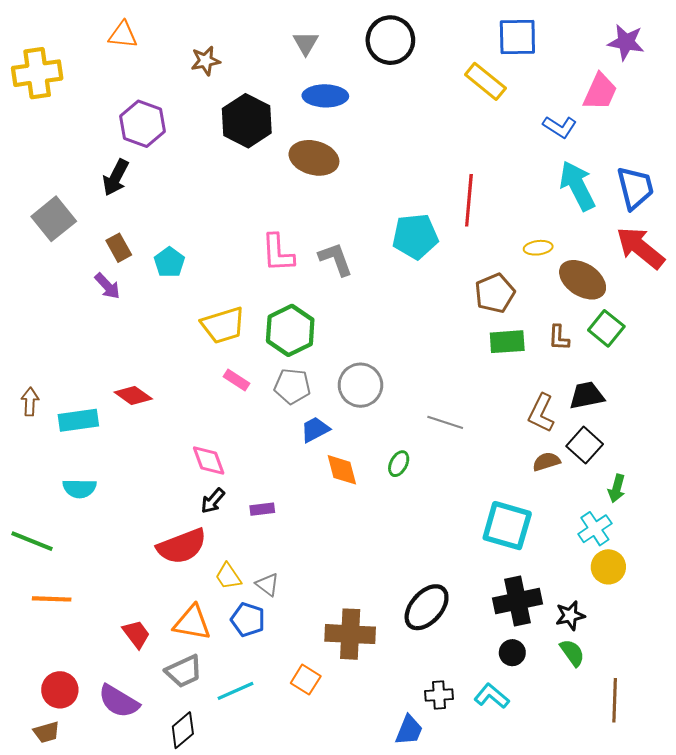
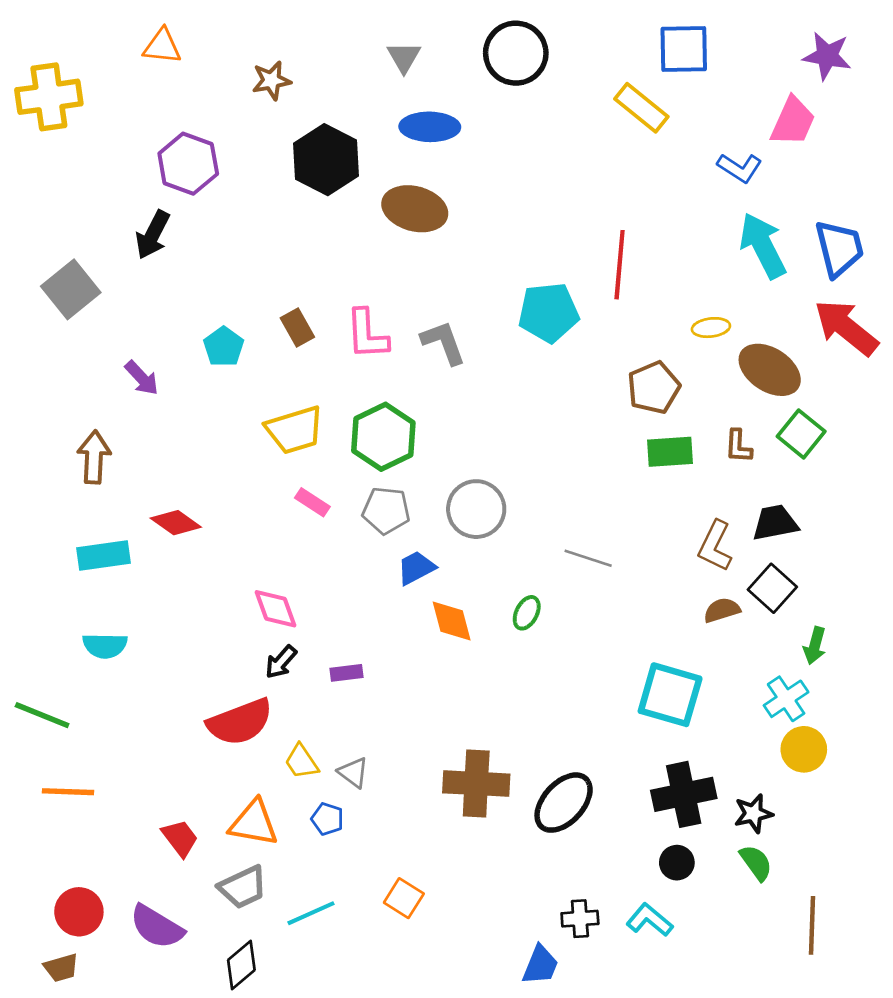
brown rectangle: (119, 248) -> (297, 328), moved
brown arrow: (30, 402) -> (94, 457), moved, size x1.4
blue pentagon: (248, 620) -> (327, 819), size x0.7
brown cross: (350, 634) -> (476, 783), moved

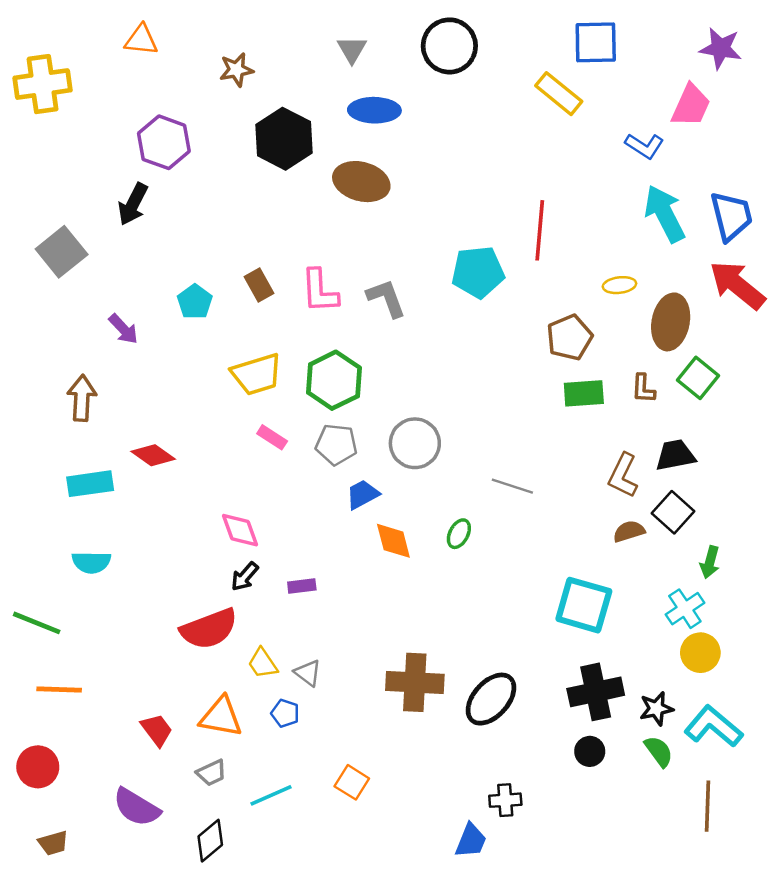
brown ellipse: (770, 370) -> (671, 322), turned 68
gray trapezoid: (243, 887) -> (211, 773), size x0.7
red circle: (79, 912) -> (38, 767), moved
cyan L-shape: (650, 920) -> (713, 726), moved, size x1.4

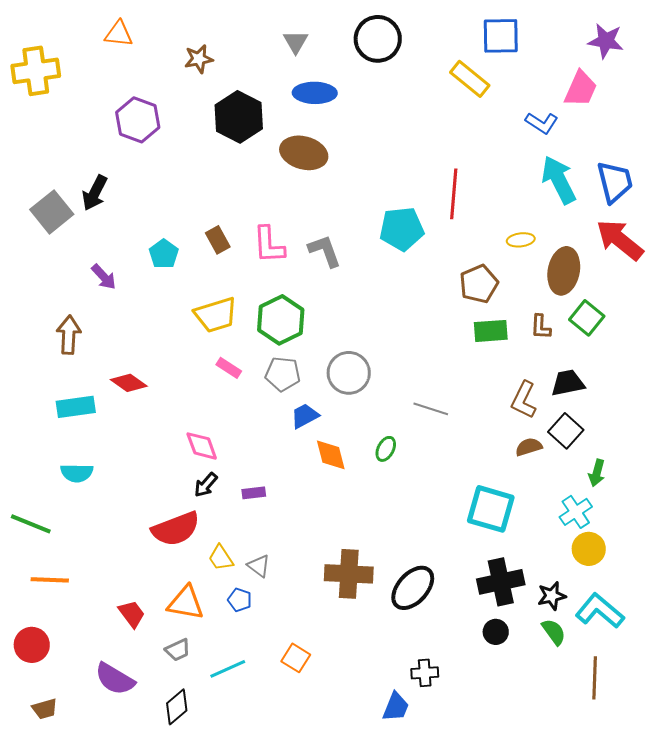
black arrow: (133, 204) -> (95, 193), moved

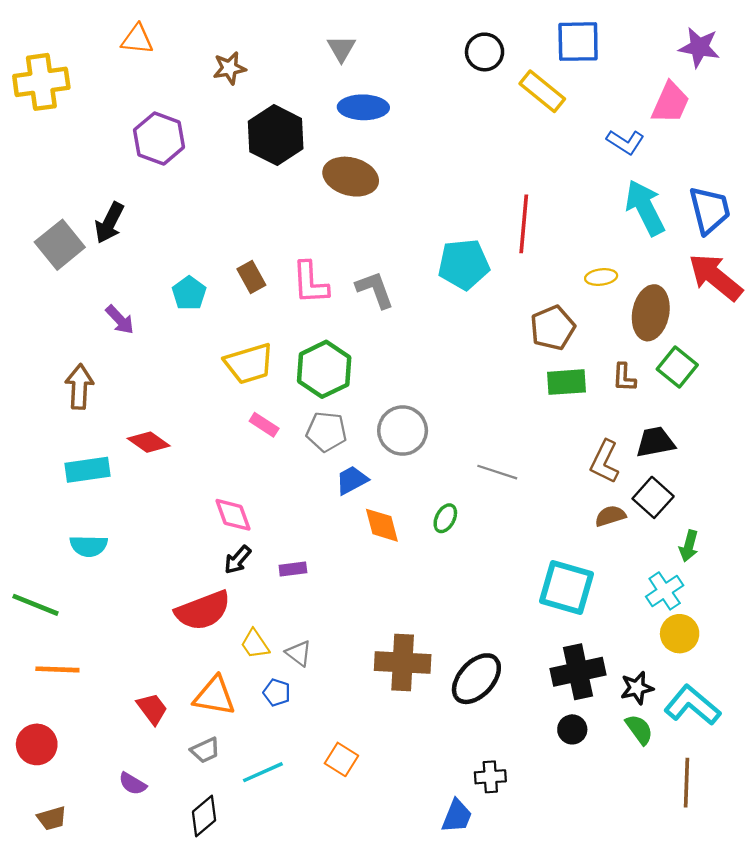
black circle: (378, 39) -> (485, 52), moved, size x0.7
purple semicircle: (115, 679) -> (133, 784), size x0.6

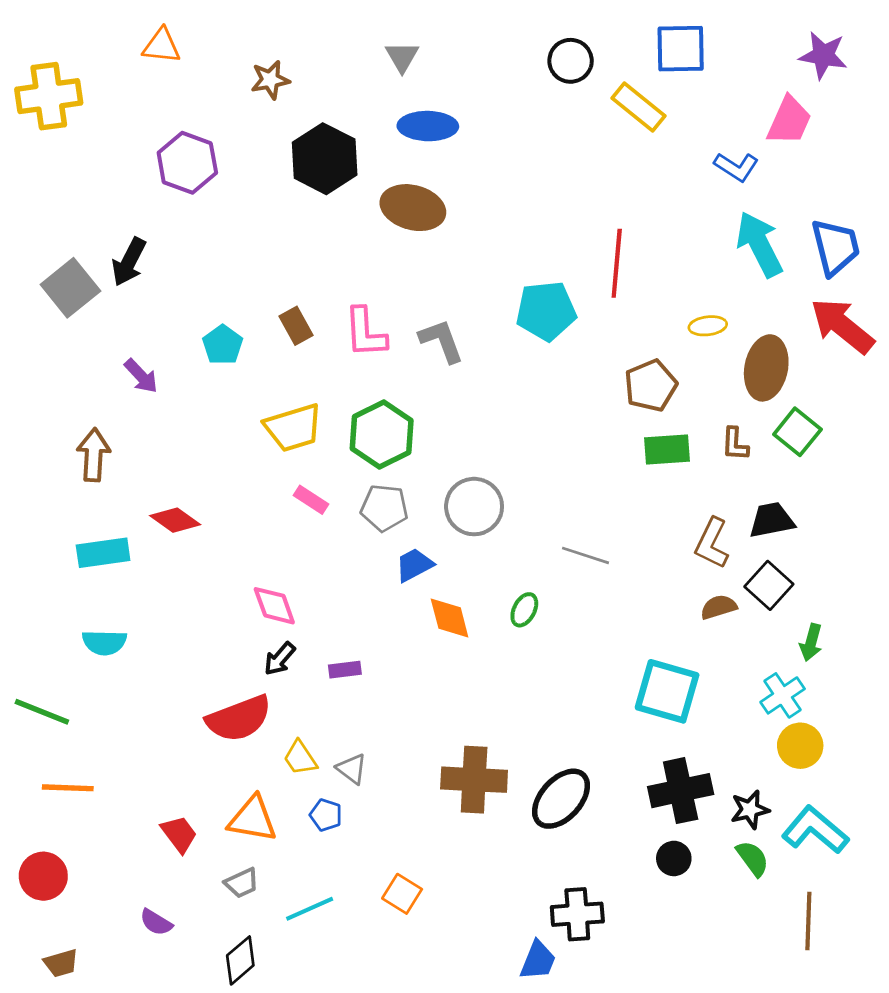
black cross: (490, 777) -> (577, 914), size x1.4

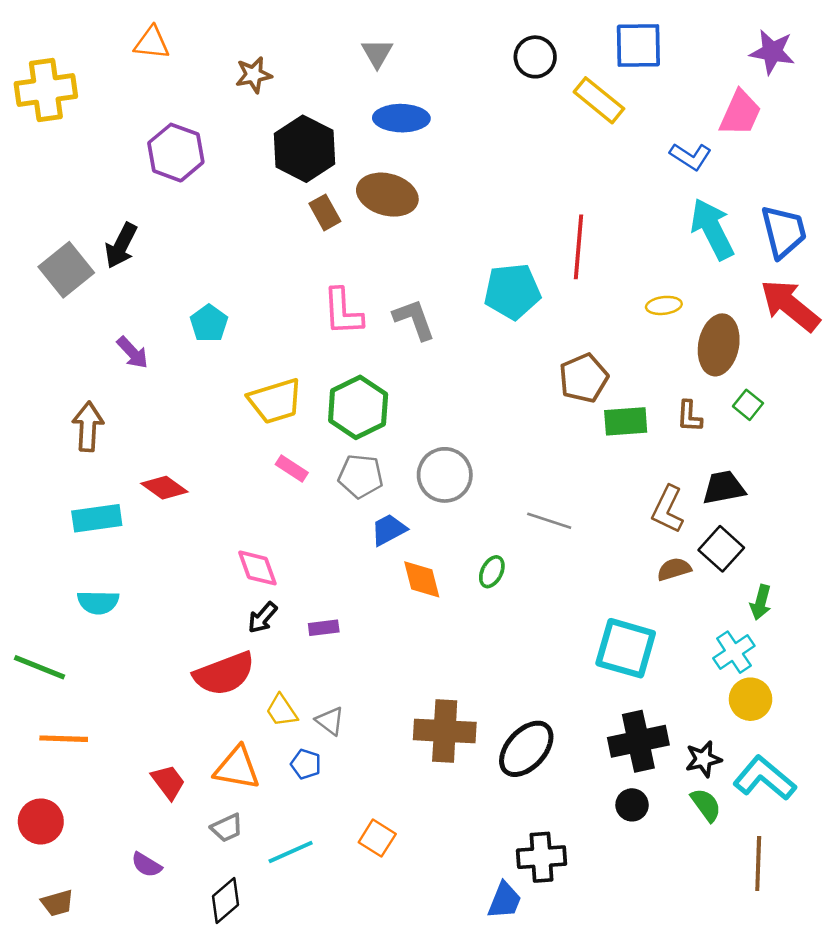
brown rectangle: (296, 326) -> (325, 212), moved
brown pentagon: (651, 386) -> (584, 378), moved
green square: (797, 432) -> (748, 405), size x0.7

